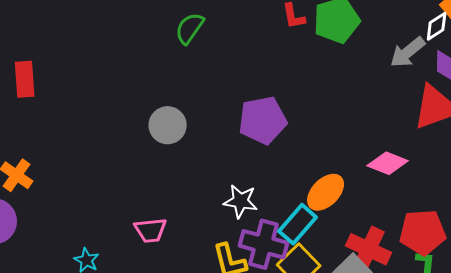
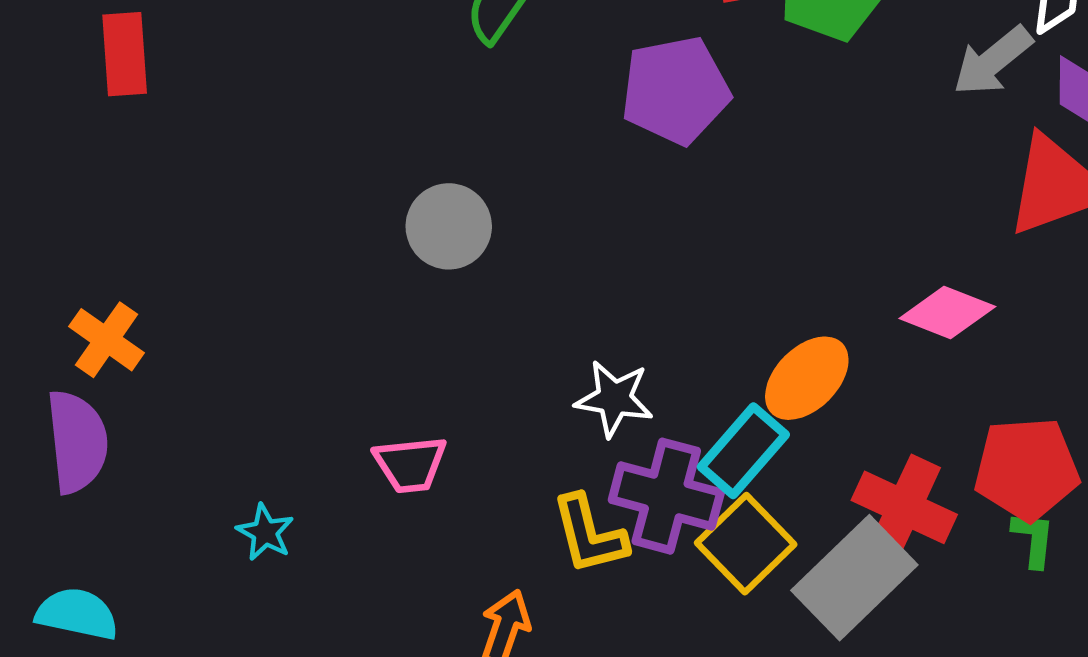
red rectangle: (25, 79) -> (125, 54), moved
purple pentagon: (263, 120) -> (675, 90), moved

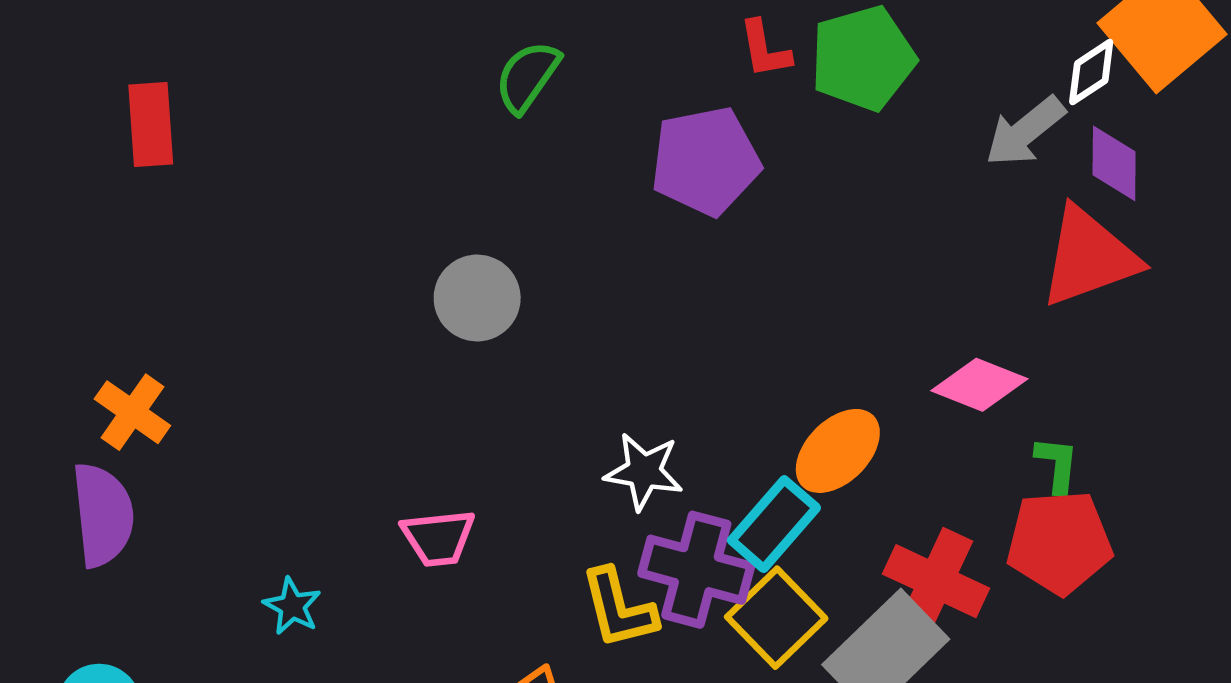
green L-shape: (1033, 539) -> (1057, 465), moved

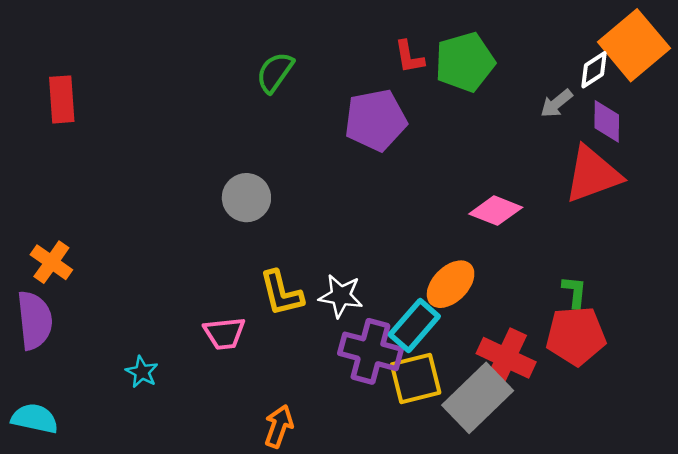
gray arrow: (1025, 131) -> (556, 103), size x0.7
pink diamond: (979, 385) -> (496, 211), moved
yellow L-shape: (619, 608) -> (281, 293), moved
yellow square: (776, 618) -> (416, 378), turned 30

